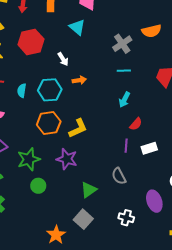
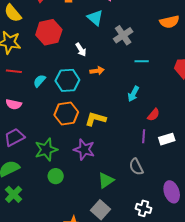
gray cross: (122, 44) -> (123, 35), moved
cyan semicircle: (22, 91) -> (39, 81), turned 32
cyan arrow: (124, 100) -> (133, 94), moved
yellow L-shape: (78, 128) -> (96, 119), turned -140

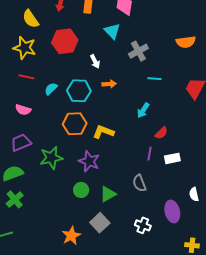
green circle: (56, 176) -> (81, 190), moved

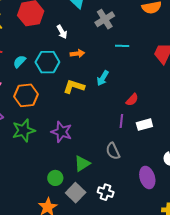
cyan arrow: (143, 110) -> (103, 78), moved
orange hexagon: (75, 124) -> (26, 95), moved
yellow L-shape: (103, 132) -> (74, 87), moved
green circle: (81, 190) -> (55, 178), moved
white cross: (143, 225) -> (106, 192), moved

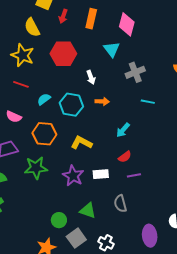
yellow L-shape: (74, 87) -> (81, 143), moved
red semicircle: (132, 100) -> (125, 157), moved
purple line: (121, 121) -> (134, 175), turned 64
white rectangle: (144, 125) -> (101, 174), moved
green triangle: (82, 164) -> (88, 211), turned 42

